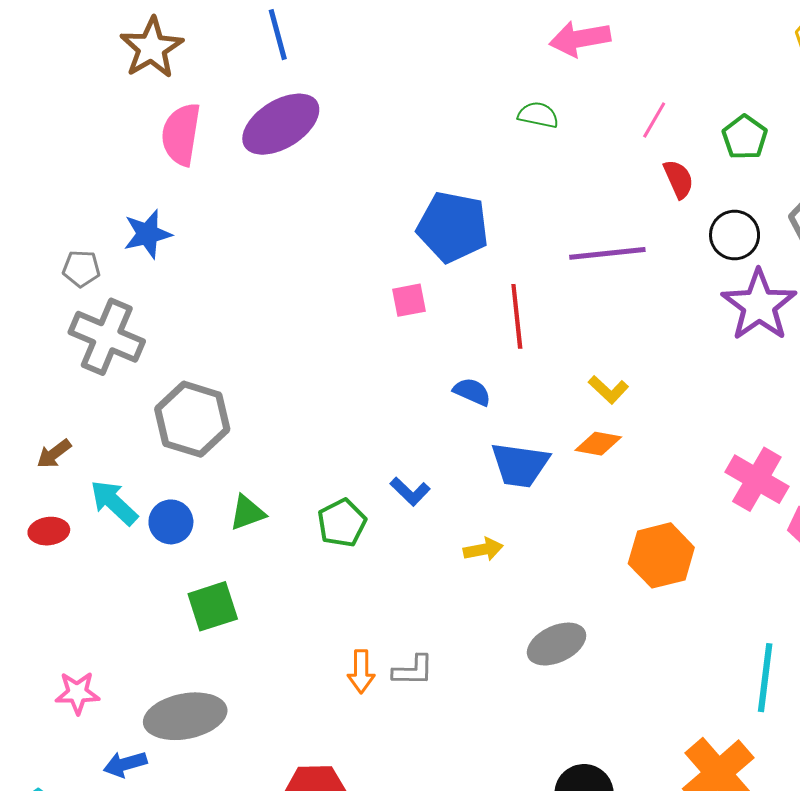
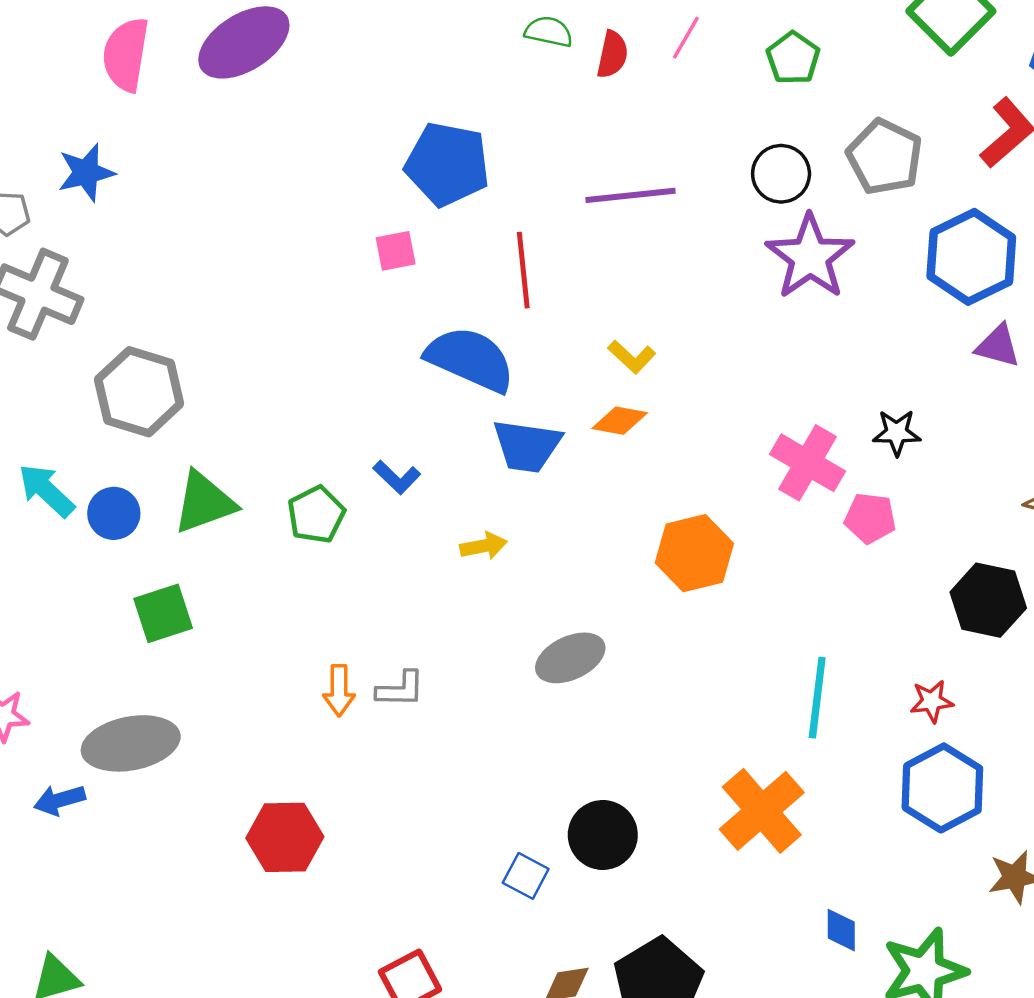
red semicircle: (679, 179) -> (612, 55), moved, turned 36
blue semicircle: (472, 392) -> (470, 359), size x2.0
green triangle: (247, 513) -> (204, 503), size x1.5

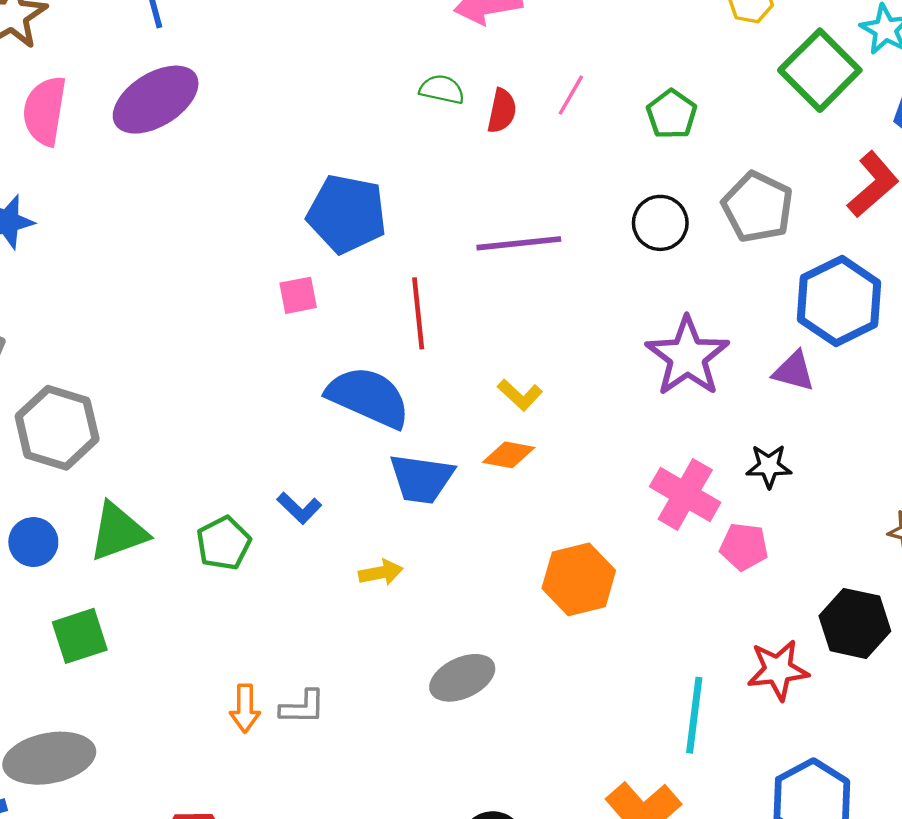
purple star: (810, 257) -> (687, 356), moved
purple triangle: (998, 346) -> (794, 371), moved
red star: (932, 701) -> (778, 670), moved, size x1.5

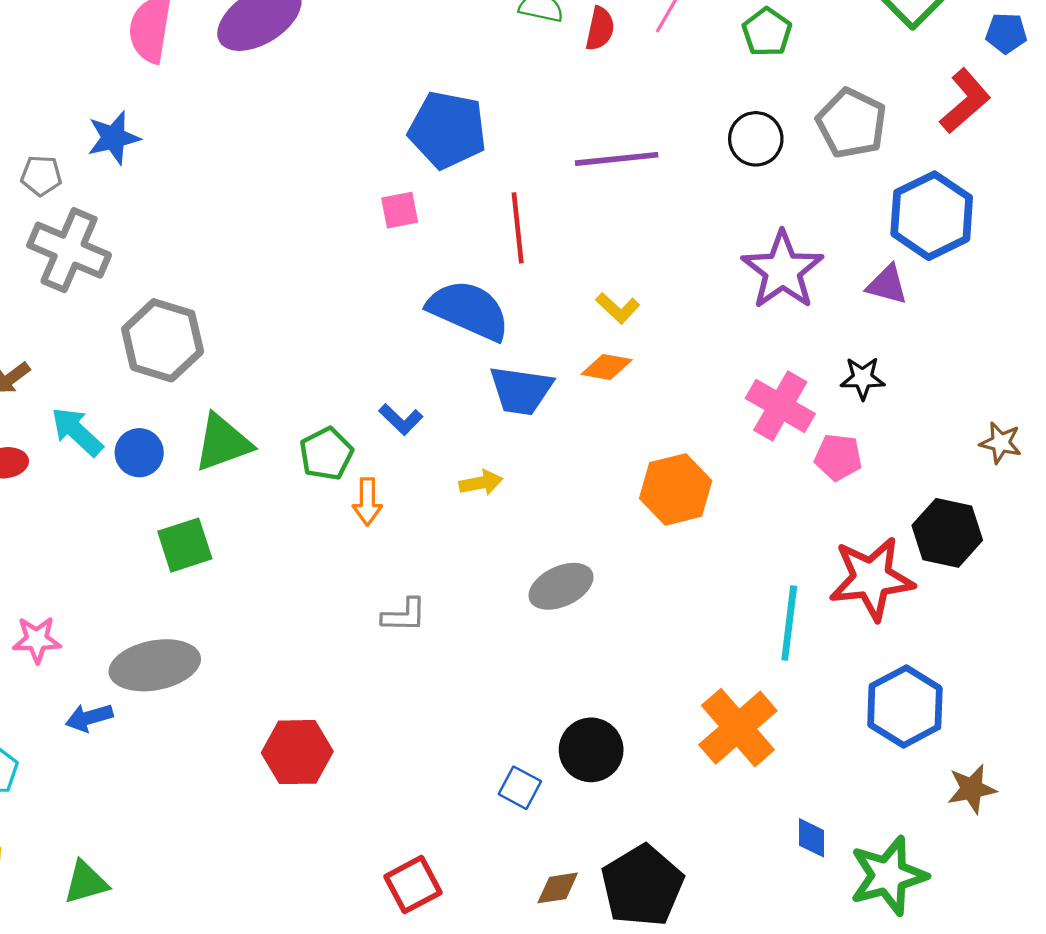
red star: (778, 670) -> (872, 578), size x1.4
orange arrow: (245, 708) -> (367, 502), moved

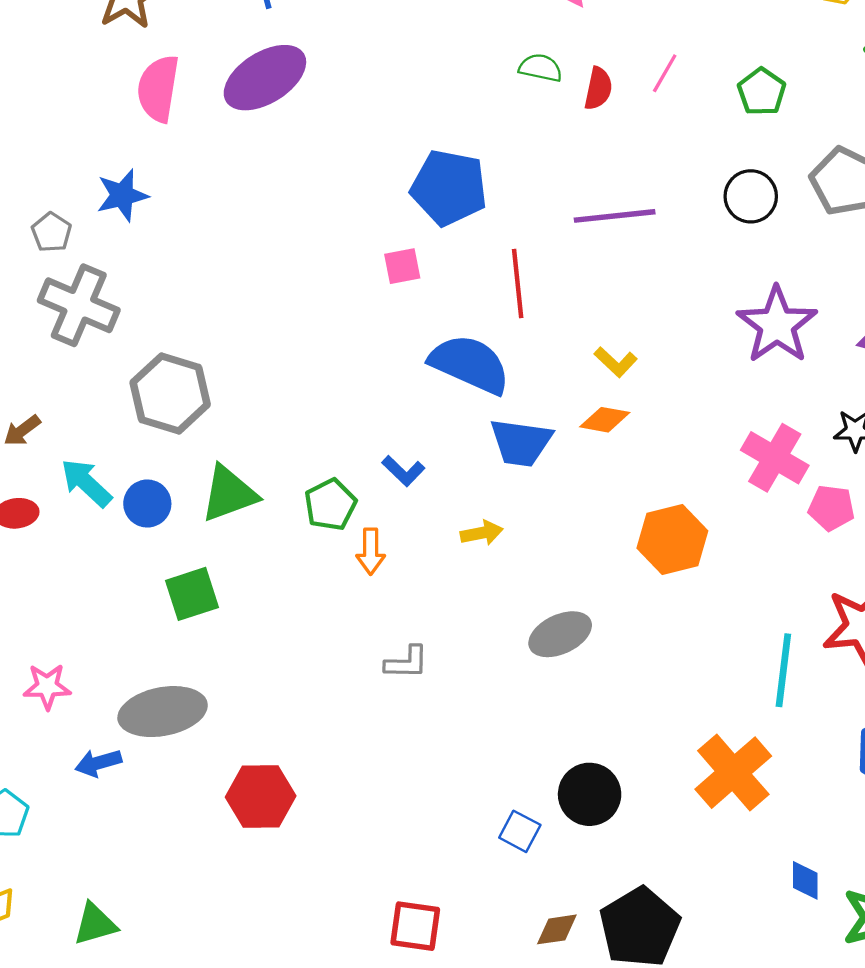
gray pentagon: (41, 176) -> (51, 232), turned 30
red hexagon: (297, 752) -> (261, 797), moved
red square: (413, 885) -> (415, 926), turned 36

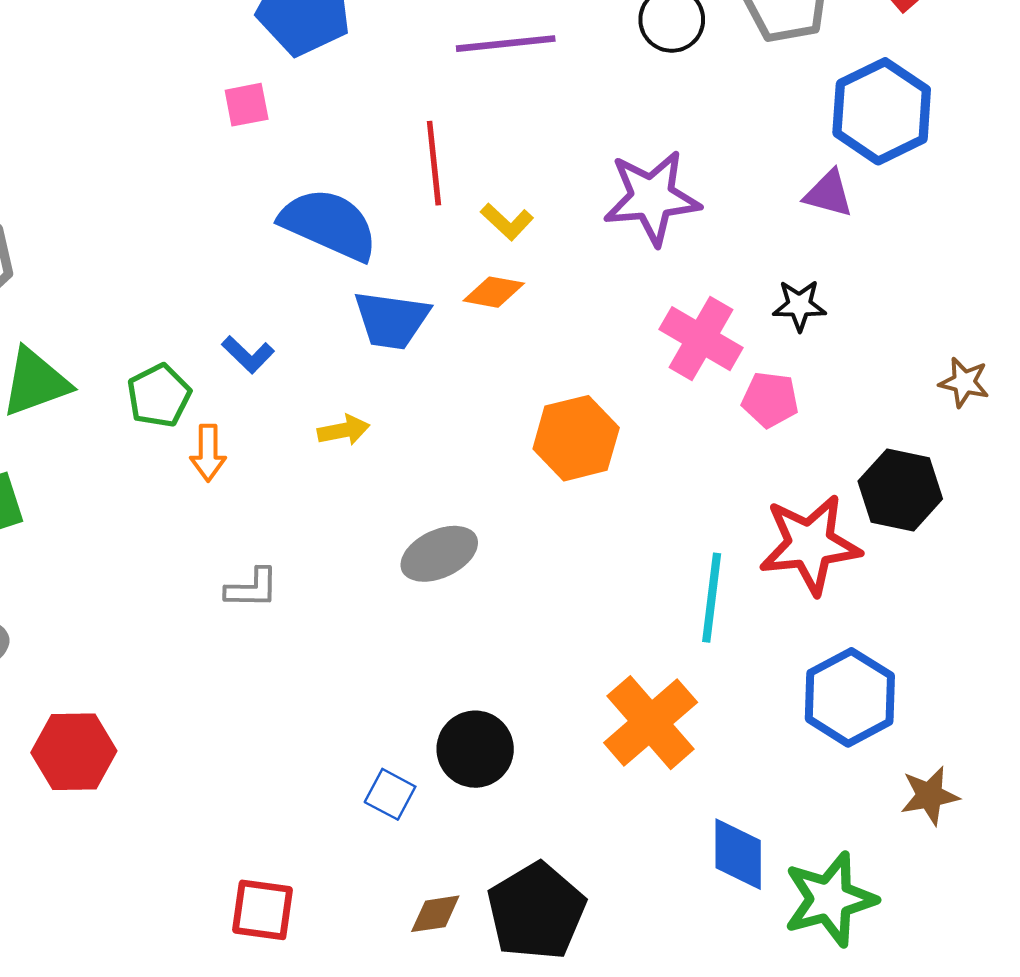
red line: (518, 284) -> (434, 163), moved
purple star: (777, 325) -> (652, 198), moved, turned 30
blue diamond: (805, 880) -> (738, 854), size x1.5

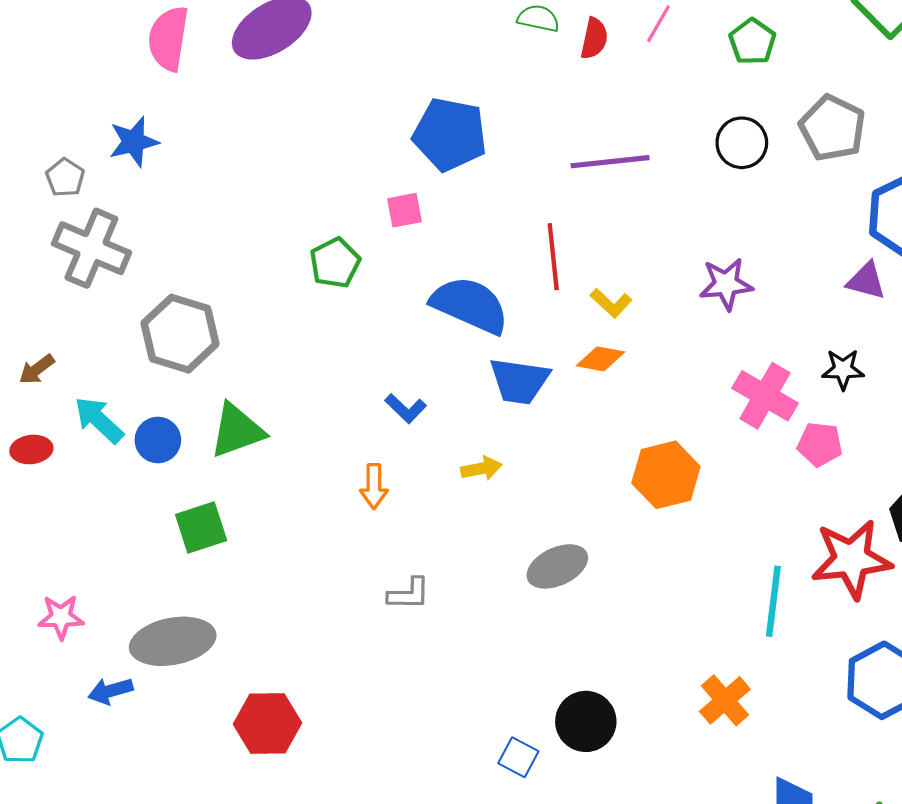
purple star: (652, 198) -> (726, 284), size x0.7
green pentagon: (159, 396) -> (335, 263), moved
orange cross: (651, 723) -> (725, 700), size x0.7

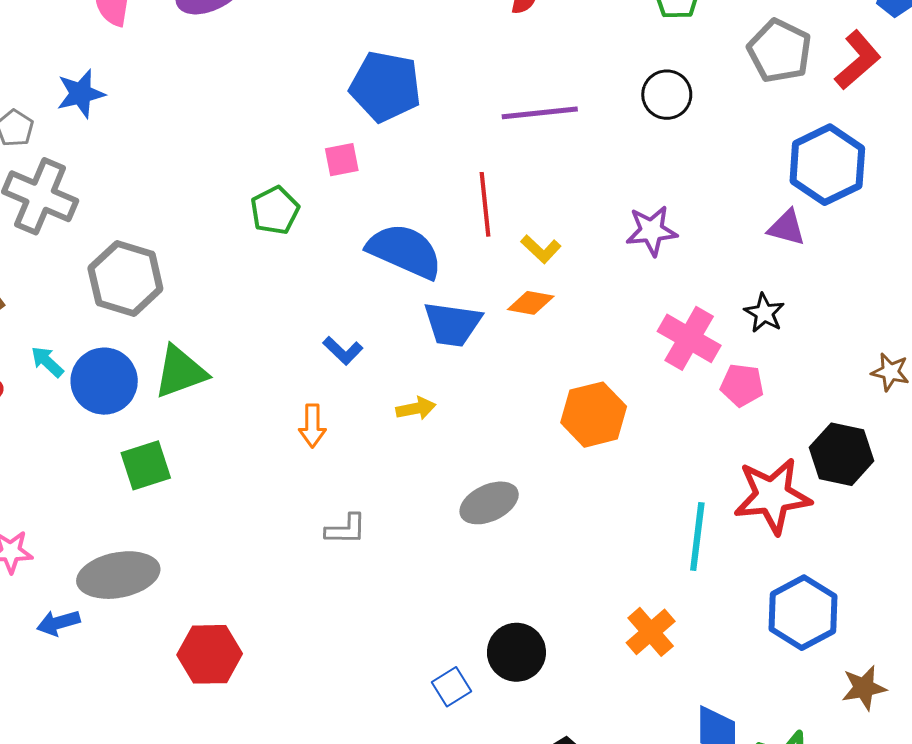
gray pentagon: (832, 128) -> (780, 51), moved
black star: (843, 369) -> (764, 313), turned 30
cyan arrow: (99, 420) -> (47, 362), size x0.7
blue circle: (158, 440) -> (104, 381), size x1.5
blue square: (518, 757) -> (451, 687), turned 30

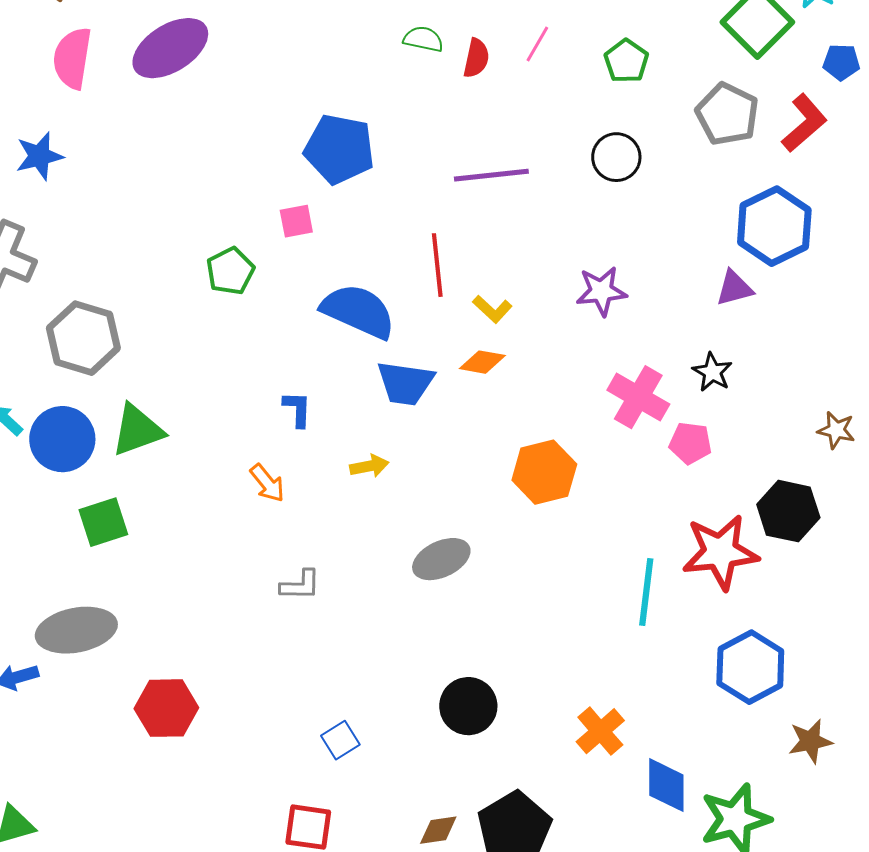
purple triangle: (787, 228) -> (734, 288), turned -30
blue L-shape: (343, 351) -> (297, 409), turned -132
orange arrow: (312, 426) -> (267, 483), turned -39
orange cross: (651, 632) -> (600, 731), moved
blue square: (451, 687) -> (340, 740), moved

